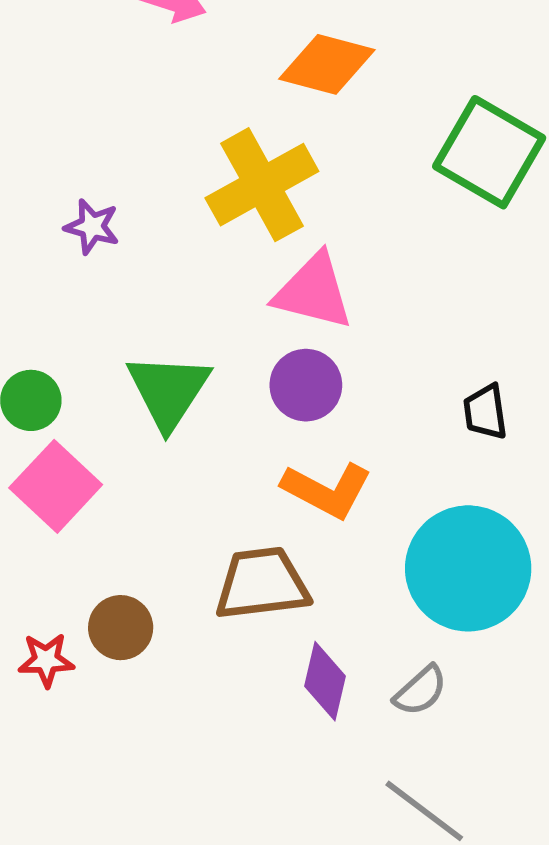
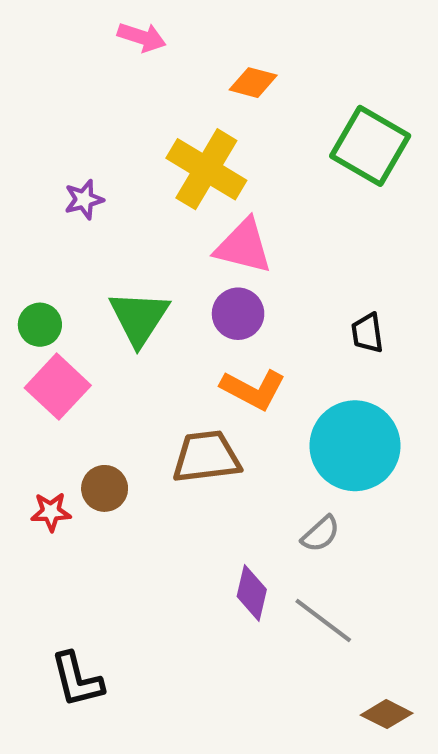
orange diamond: (327, 64) -> (253, 83), size x0.7
yellow cross: (262, 185) -> (206, 169), turned -30
purple star: (92, 227) -> (84, 199), turned -30
purple diamond: (325, 681) -> (252, 593), moved

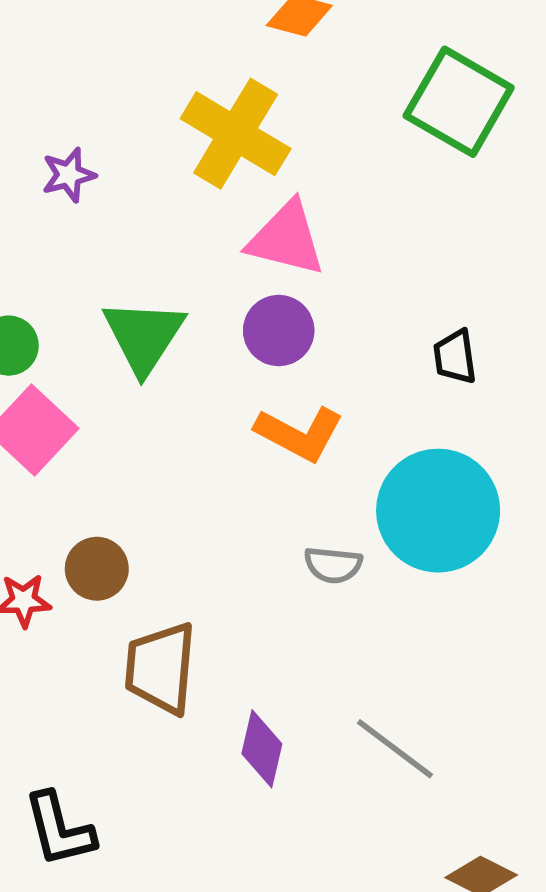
brown trapezoid: (206, 457) -> (161, 668), moved, turned -78
gray semicircle: (321, 534) -> (333, 565), moved, turned 48
purple diamond: (252, 593) -> (262, 749), moved

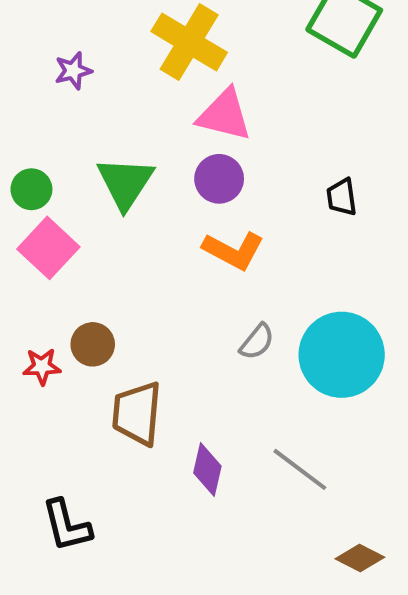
cyan circle: (438, 511) -> (342, 355), moved
gray semicircle: (333, 565) -> (257, 342), turned -57

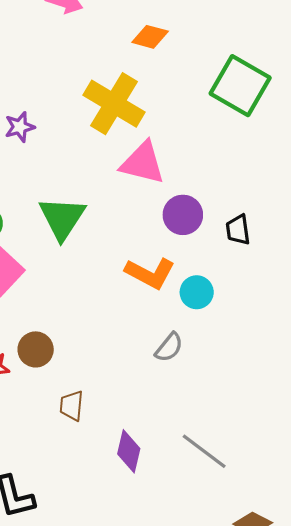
purple circle: (219, 179) -> (183, 215), moved
cyan circle: (342, 355) -> (197, 292), moved, size x0.5
brown trapezoid: (137, 413) -> (72, 406), size x0.6

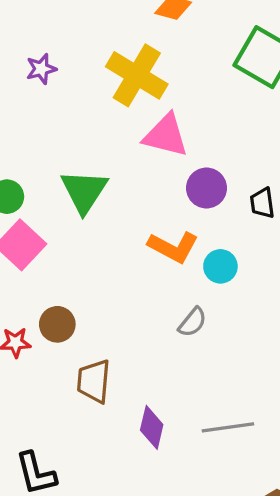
purple star: (20, 127) -> (41, 69), moved
brown trapezoid: (72, 406) -> (94, 381), size x1.4
gray line: (204, 451) -> (228, 427), turned -45

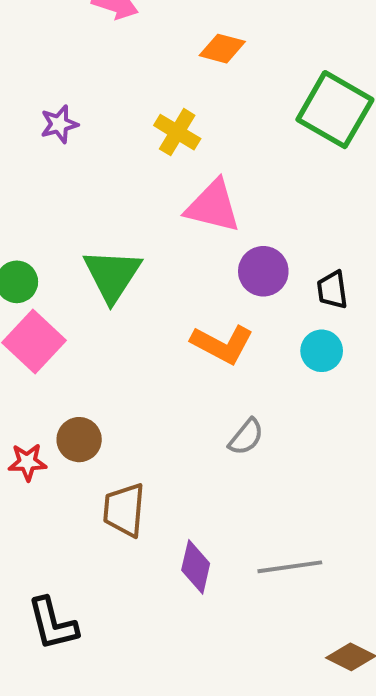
yellow cross: (137, 75) -> (177, 132), size x0.6
cyan circle: (220, 266) -> (322, 351), moved

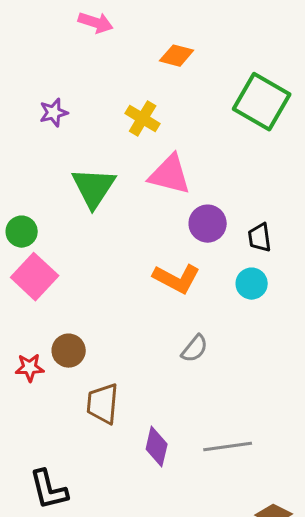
green triangle: (112, 275) -> (94, 188), moved

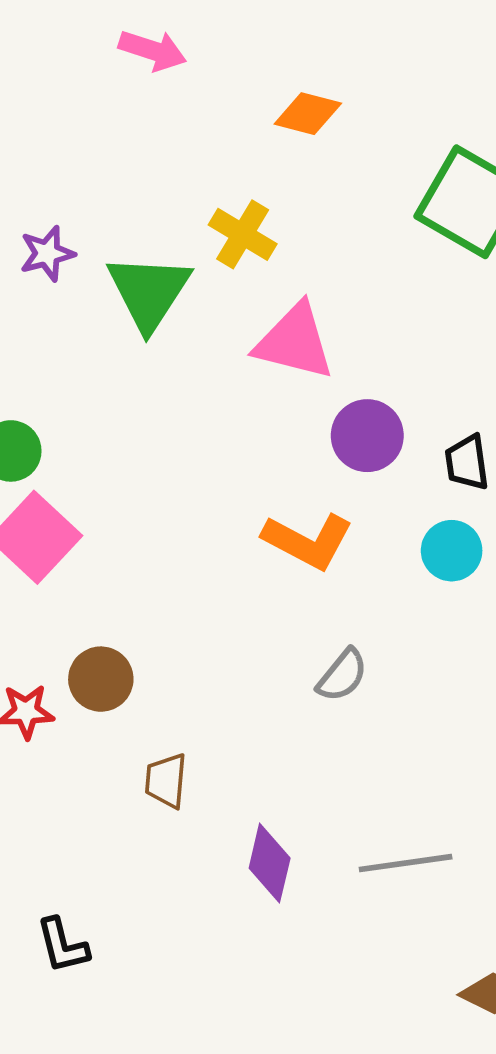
purple star: (54, 113) -> (47, 254), moved
green triangle: (94, 188) -> (149, 292), moved
brown trapezoid: (103, 404) -> (166, 781), size x0.7
black L-shape: (49, 490) -> (62, 945), size x0.7

